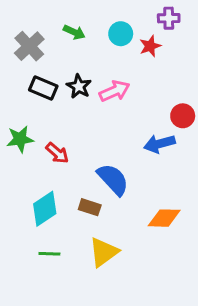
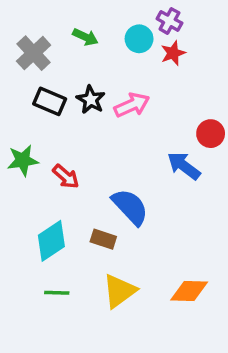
purple cross: (169, 18) -> (169, 21), moved, turned 30
blue arrow: (159, 144) -> (184, 166), turned 52
orange diamond: (164, 218) -> (189, 291), moved

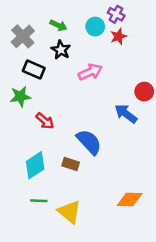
black star: (91, 100) -> (61, 50), moved
green star: (23, 160) -> (20, 96), moved
yellow triangle: (119, 291) -> (69, 212), moved, turned -45

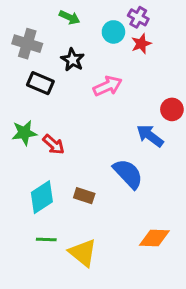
green arrow: (58, 25) -> (70, 17), moved
gray cross: (23, 36) -> (27, 44), turned -30
green star: (20, 96) -> (24, 133), moved
blue semicircle: (89, 142) -> (128, 174), moved

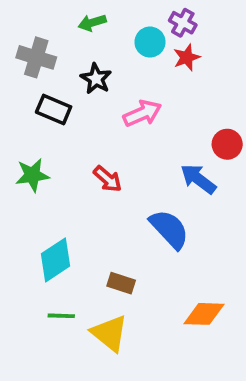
green arrow: (70, 17) -> (92, 23), turned 138
red arrow: (54, 144) -> (108, 179), moved
brown rectangle: (84, 196) -> (121, 283), moved

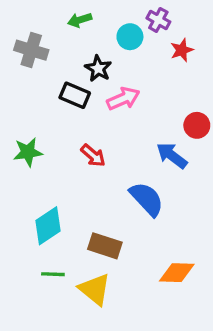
red star: (187, 57) -> (182, 50), moved
black star: (96, 79) -> (98, 68), moved
black rectangle: (54, 110) -> (75, 95), moved
brown rectangle: (121, 283) -> (105, 246), size x1.4

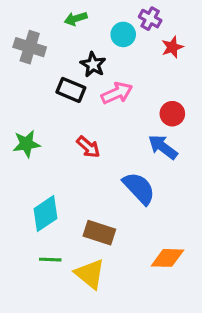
red circle: (197, 125) -> (172, 114), moved

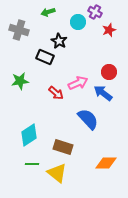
pink arrow: (117, 93) -> (78, 83), moved
green star: (26, 144) -> (20, 81), moved

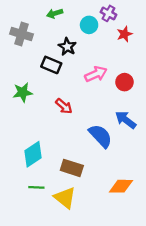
pink arrow: (78, 83) -> (96, 74), moved
blue arrow: (103, 93) -> (126, 120), moved

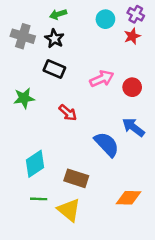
purple cross: (108, 13) -> (136, 14), moved
cyan circle: (89, 25) -> (105, 19), moved
black star: (67, 47) -> (54, 39), moved

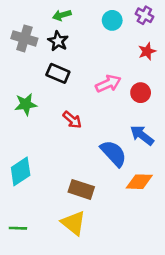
red star: (132, 36) -> (147, 51), moved
cyan diamond: (35, 164) -> (21, 171), moved
orange diamond: (129, 198) -> (139, 182), moved
green line: (39, 199) -> (18, 228), moved

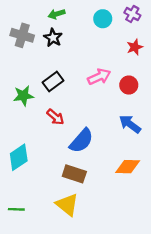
black rectangle: (58, 73) -> (53, 81), moved, turned -60
red arrow: (72, 120) -> (55, 117), moved
blue semicircle: (113, 153) -> (81, 141), moved, turned 84

